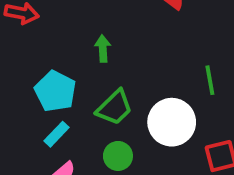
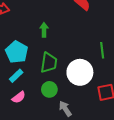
green trapezoid: (115, 108) -> (49, 63), turned -40

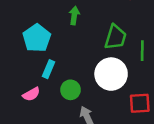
green trapezoid: (49, 63) -> (115, 37), moved
cyan rectangle: (16, 76) -> (48, 69), moved, turned -32

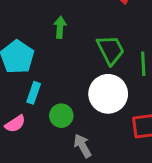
green trapezoid: (115, 37) -> (111, 50), turned -40

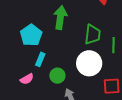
green arrow: (60, 27) -> (60, 18), size x1.6
green trapezoid: (111, 50) -> (93, 34), turned 30

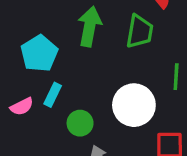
green trapezoid: (93, 34) -> (140, 31), moved
pink semicircle: (27, 79) -> (22, 106), moved

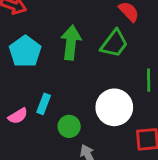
green trapezoid: (140, 31) -> (114, 44), turned 32
cyan pentagon: (39, 53) -> (25, 51), moved

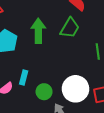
white circle: (114, 107) -> (76, 89), moved

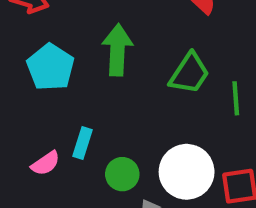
green trapezoid: (70, 28) -> (189, 73), moved

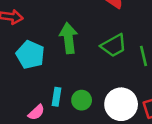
green trapezoid: (189, 73) -> (114, 45), turned 36
green circle: (122, 174) -> (82, 100), moved

